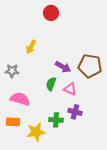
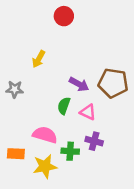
pink semicircle: (20, 99) -> (45, 135), moved

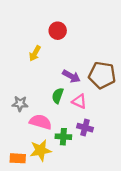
red circle: (64, 16) -> (58, 31), moved
gray star: (15, 89) -> (20, 104), moved
orange rectangle: (16, 154) -> (18, 158), moved

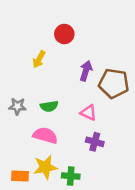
purple arrow: (71, 76) -> (86, 71), moved, turned -102
green semicircle: (58, 96) -> (49, 106), moved, turned -119
gray star: (20, 104) -> (17, 106), moved
green cross: (63, 137) -> (71, 176), moved

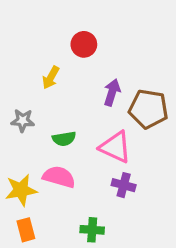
gray star: (17, 106) -> (23, 121), moved
pink triangle: (88, 113) -> (115, 147), size x1.5
yellow star: (45, 167) -> (21, 190), moved
orange rectangle: (20, 176) -> (26, 230), turned 72

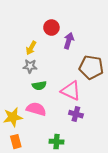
purple arrow: (112, 92) -> (69, 41), moved
gray star: (23, 121) -> (30, 66), moved

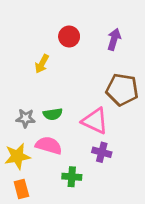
purple arrow: (69, 41) -> (114, 39), moved
gray star: (30, 66) -> (26, 118), moved
green cross: (57, 142) -> (72, 177), moved

